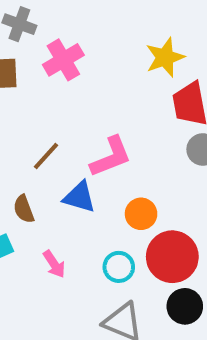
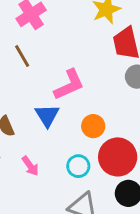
brown line: (46, 156) -> (22, 56), moved, turned -70
blue triangle: (79, 197) -> (47, 115), turned 44

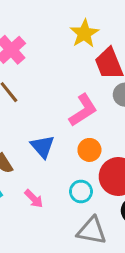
pink L-shape: (69, 85) -> (83, 110), moved

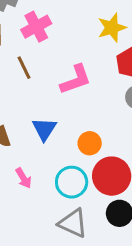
pink L-shape: (83, 110) -> (76, 80), moved
cyan circle: (81, 191) -> (72, 182), size x1.4

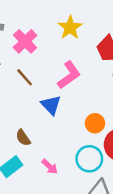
yellow star: (112, 28) -> (70, 27), moved
blue triangle: (44, 129) -> (51, 105), moved

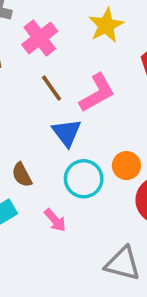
brown line: (25, 77) -> (52, 88), moved
cyan circle: (89, 159) -> (84, 179), moved

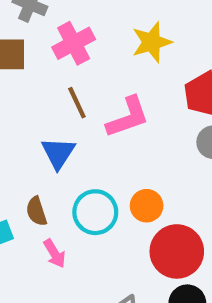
blue triangle: (67, 133) -> (58, 153), moved
brown semicircle: (22, 175) -> (36, 211), moved

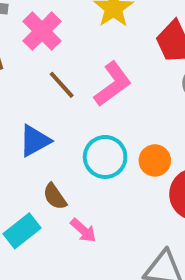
blue triangle: (58, 153) -> (35, 141), moved, turned 45
cyan circle: (95, 212) -> (105, 157), moved

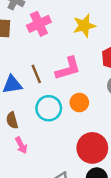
brown line: (62, 85) -> (36, 74), moved
orange circle: (155, 160) -> (79, 103), moved

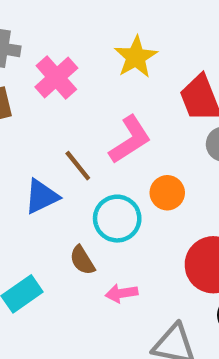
brown semicircle: (12, 120) -> (82, 260), moved
pink arrow: (21, 145) -> (122, 293), moved, turned 126

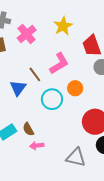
blue triangle: (42, 196) -> (18, 88), turned -30
brown semicircle: (82, 260) -> (28, 129), moved
pink arrow: (122, 293) -> (37, 146), moved

